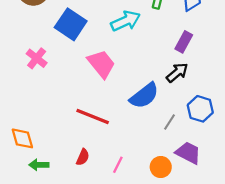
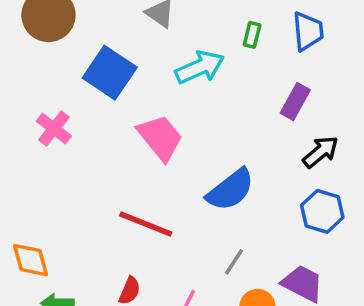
black arrow: (177, 73) -> (320, 152), moved
gray line: (169, 122) -> (234, 262), moved

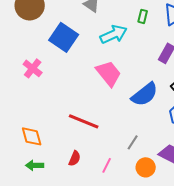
pink trapezoid: (160, 138) -> (109, 73), moved
blue semicircle: (230, 190) -> (145, 94), moved
orange diamond: (30, 260) -> (32, 136), moved

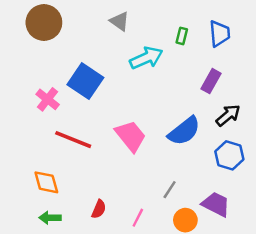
blue square: (64, 37) -> (85, 81), moved
pink trapezoid: (109, 73) -> (131, 136), moved
red line: (84, 121) -> (73, 140), moved

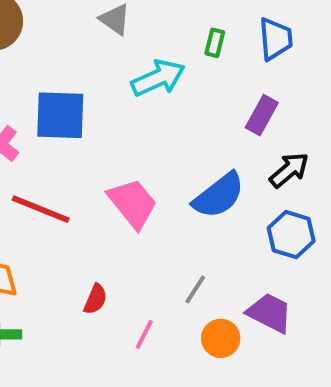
blue square: (85, 81) -> (60, 115), turned -32
red semicircle: (99, 209) -> (95, 299), moved

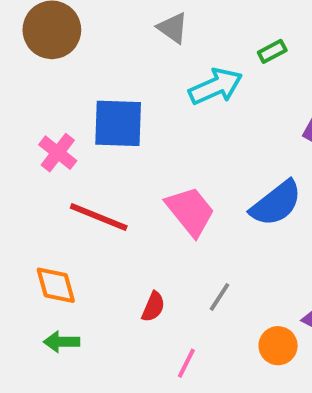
green rectangle: (215, 43) -> (272, 51), turned 48
gray line: (195, 289) -> (220, 297), moved
pink line: (144, 334) -> (186, 363), moved

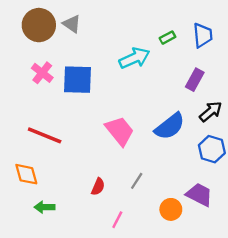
gray triangle: (173, 28) -> (72, 24), moved
pink cross: (58, 153) -> (42, 73), moved
red line: (99, 217) -> (45, 135), moved
orange diamond: (56, 285) -> (26, 174), moved

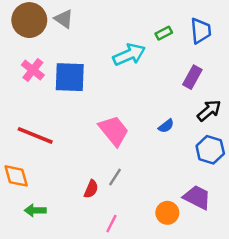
blue semicircle: (170, 126) -> (166, 126), size x0.5
gray line: (137, 181) -> (115, 177), moved

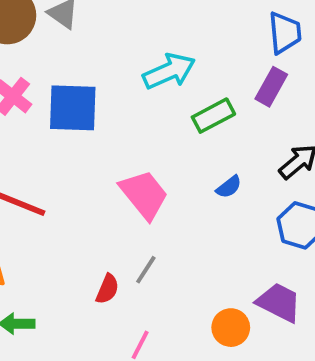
green rectangle: (164, 33) -> (213, 116), moved, size x1.5
purple rectangle: (192, 77) -> (271, 87), moved

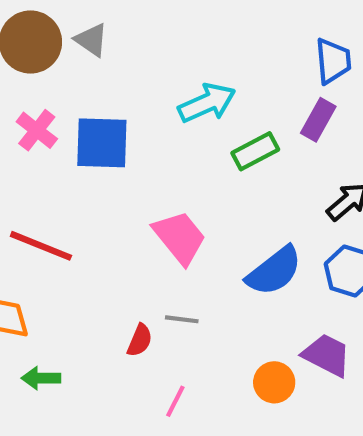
blue semicircle: (229, 187) -> (274, 271), moved, size x2.0
gray line: (146, 270) -> (182, 319), turned 64

